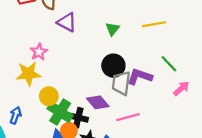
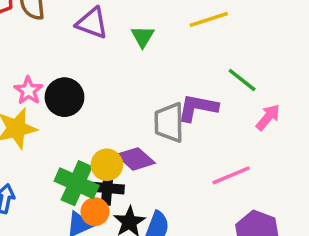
purple triangle: (67, 22) -> (92, 23), moved
black circle: (113, 66) -> (64, 97), moved
yellow circle: (49, 96) -> (107, 165), moved
pink line: (128, 117) -> (231, 175), moved

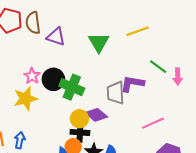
purple triangle: (92, 23) -> (56, 37), moved
green triangle: (143, 37) -> (99, 42), size x1.5
pink arrow: (268, 117) -> (178, 76), moved, turned 140
green cross: (77, 183) -> (72, 87), moved

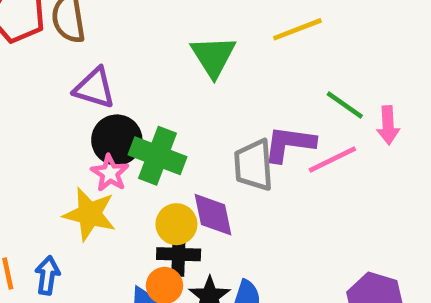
purple triangle: (56, 37) -> (94, 88), moved
pink star: (32, 76) -> (110, 173), moved
yellow star: (25, 99) -> (90, 214), moved, turned 30
purple diamond: (96, 115) -> (213, 215), turned 40
pink line: (153, 123) -> (332, 159), moved

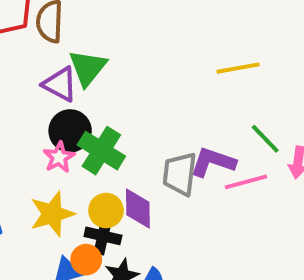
green triangle: (213, 56) -> (88, 68), moved
yellow star: (90, 214) -> (52, 214), moved, turned 30

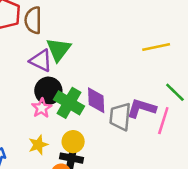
pink line: (246, 182) -> (163, 121), turned -56
purple diamond: (138, 208) -> (96, 100), moved
yellow star: (52, 214) -> (38, 145), size x0.7

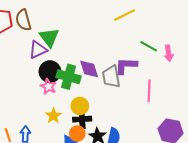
purple triangle: (41, 61) -> (38, 50), turned -36
pink line: (163, 121) -> (149, 91), moved

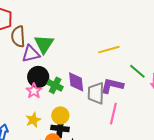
yellow line: (124, 15) -> (109, 50), moved
brown semicircle: (23, 20) -> (18, 36), moved
green cross: (69, 77) -> (55, 85), size x0.7
pink line: (149, 91) -> (113, 114), moved

